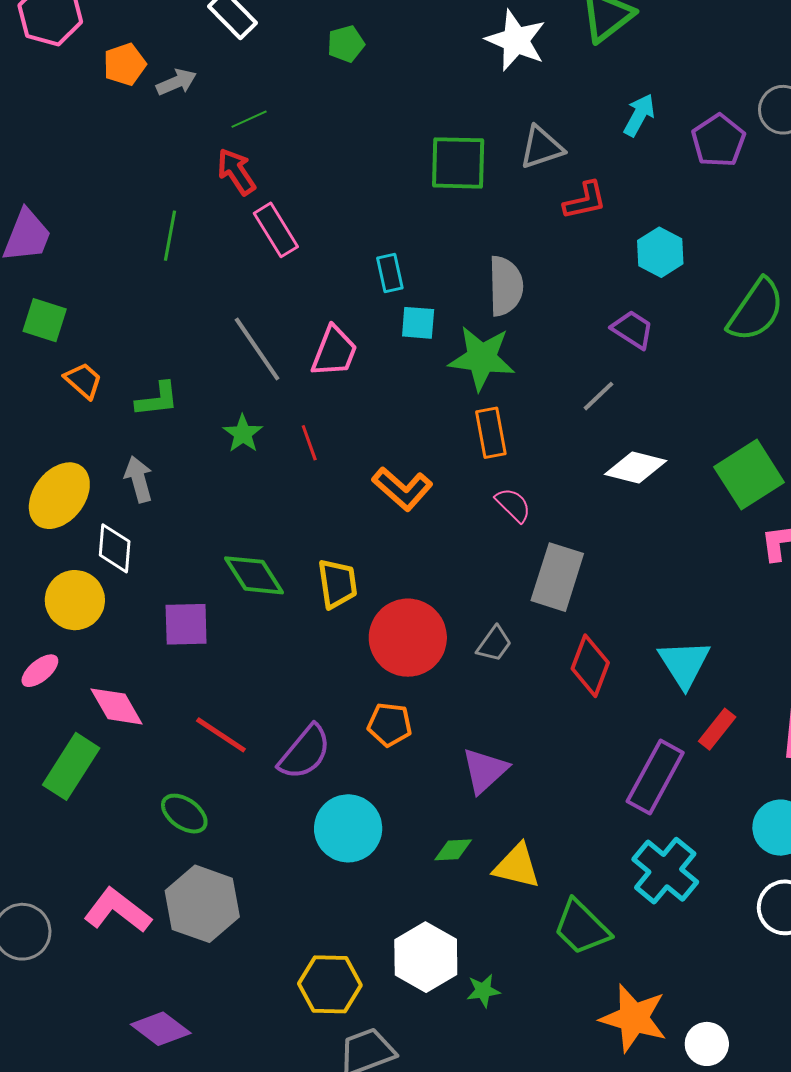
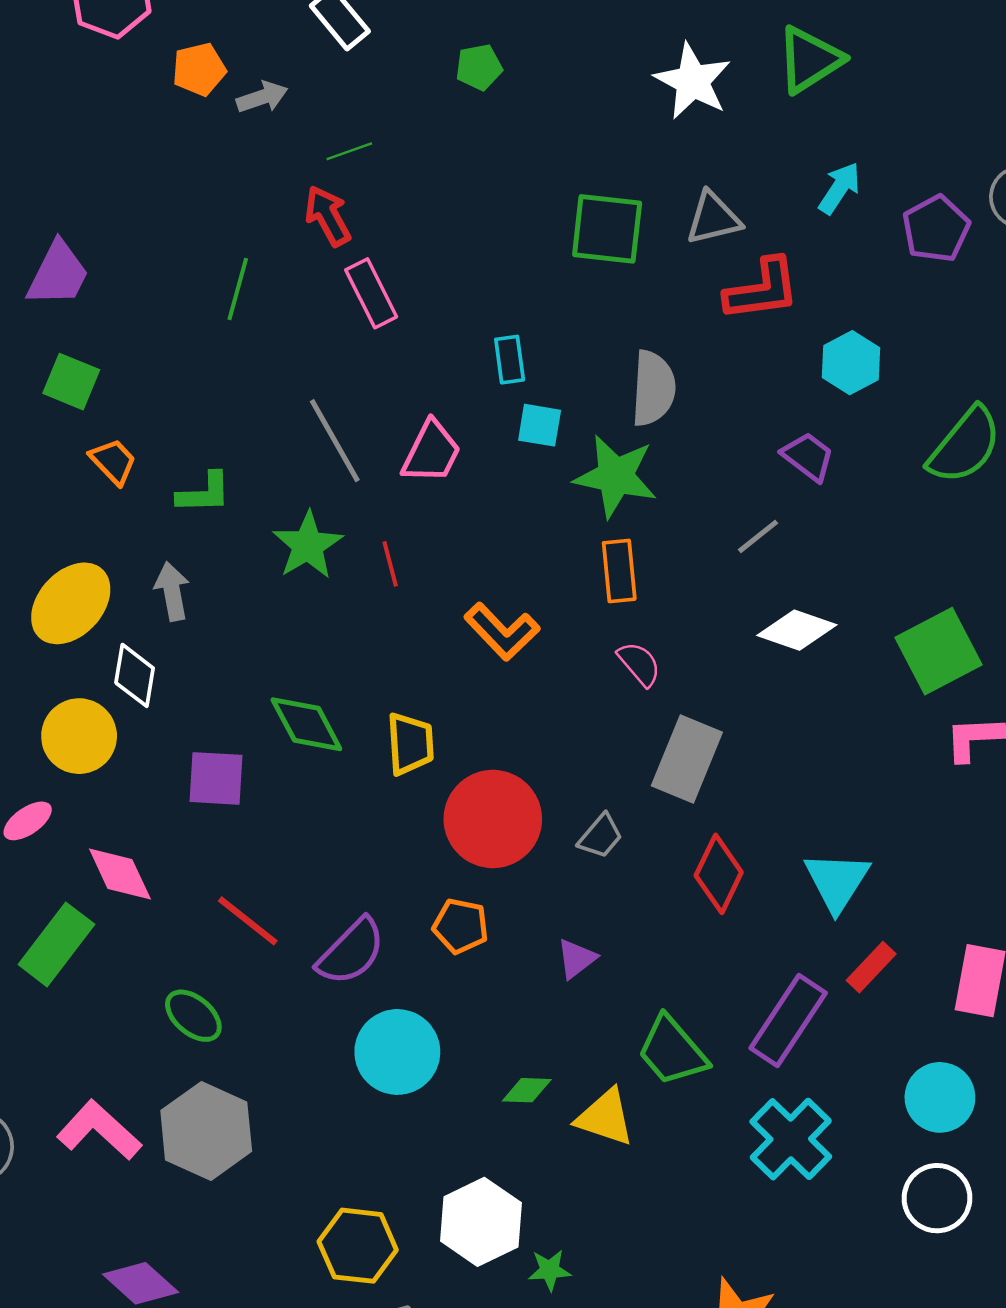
red L-shape: (585, 200) -> (762, 290), size x1.4
green star: (243, 434) -> (308, 545), size x1.4
purple triangle: (485, 770) -> (576, 959), moved, size x0.7
green trapezoid: (582, 927) -> (672, 1051), moved

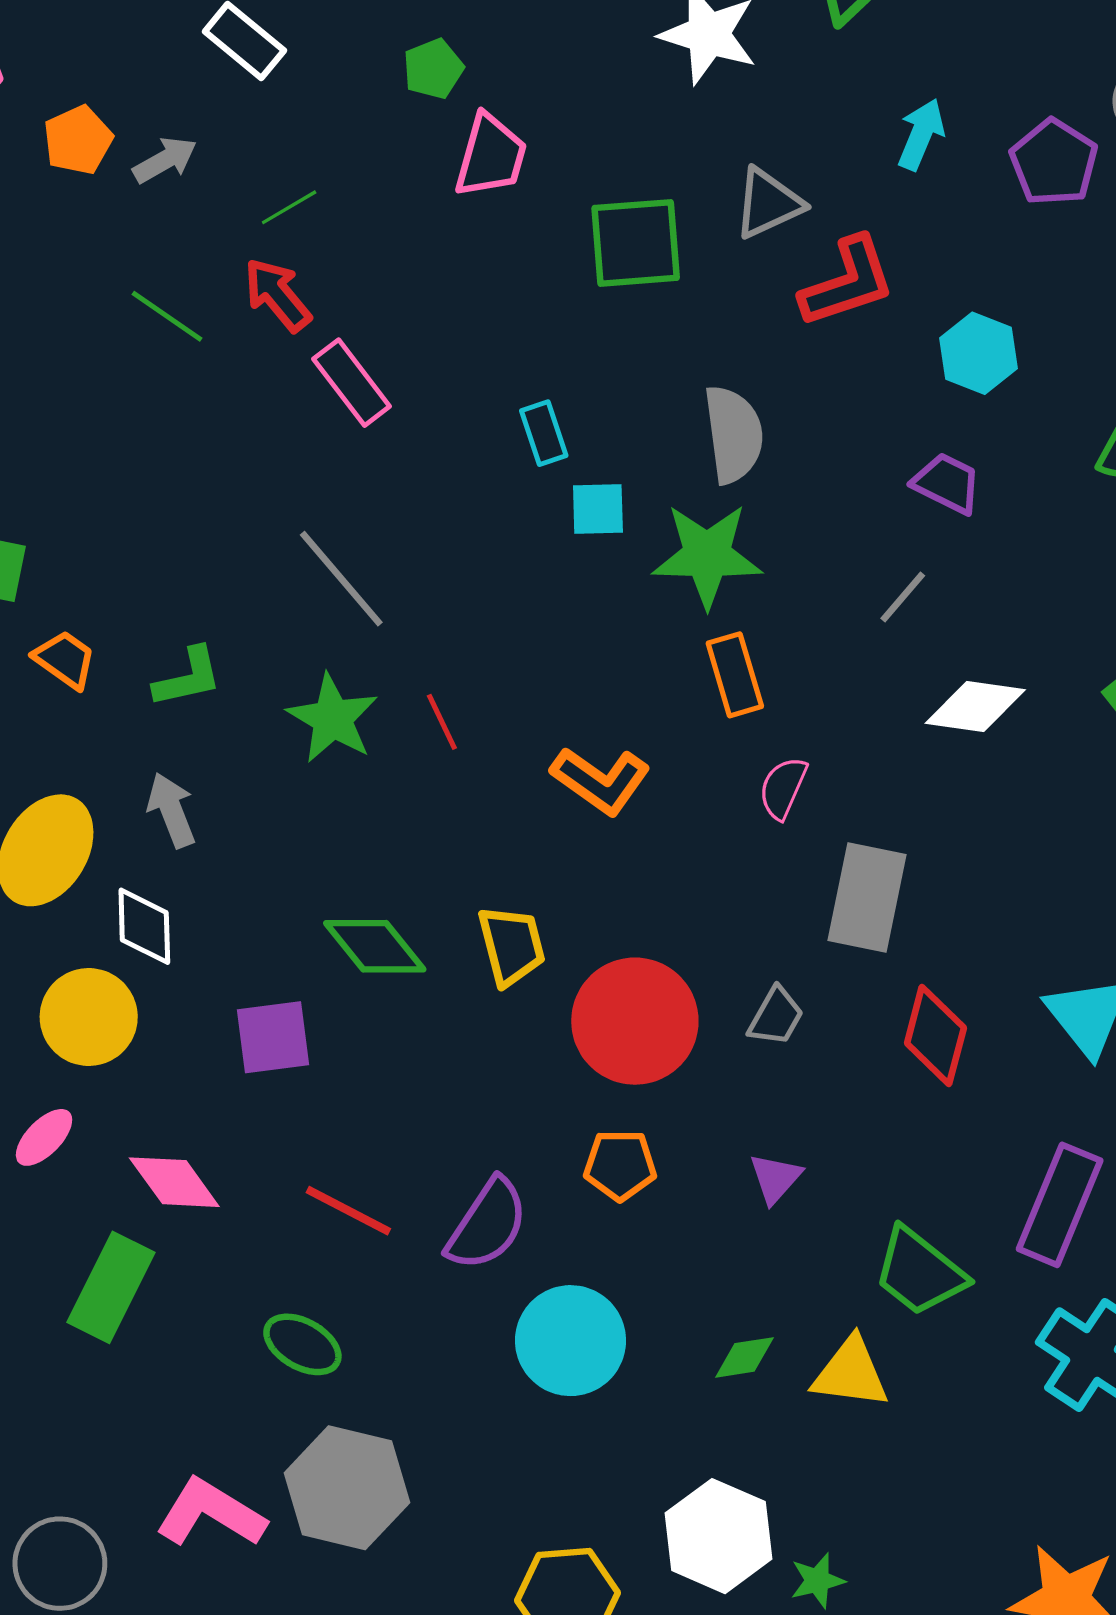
green line: (238, 289) -> (167, 316), moved, turned -60
pink trapezoid: (431, 452) -> (491, 156), moved
pink semicircle: (639, 664) -> (783, 788), turned -105

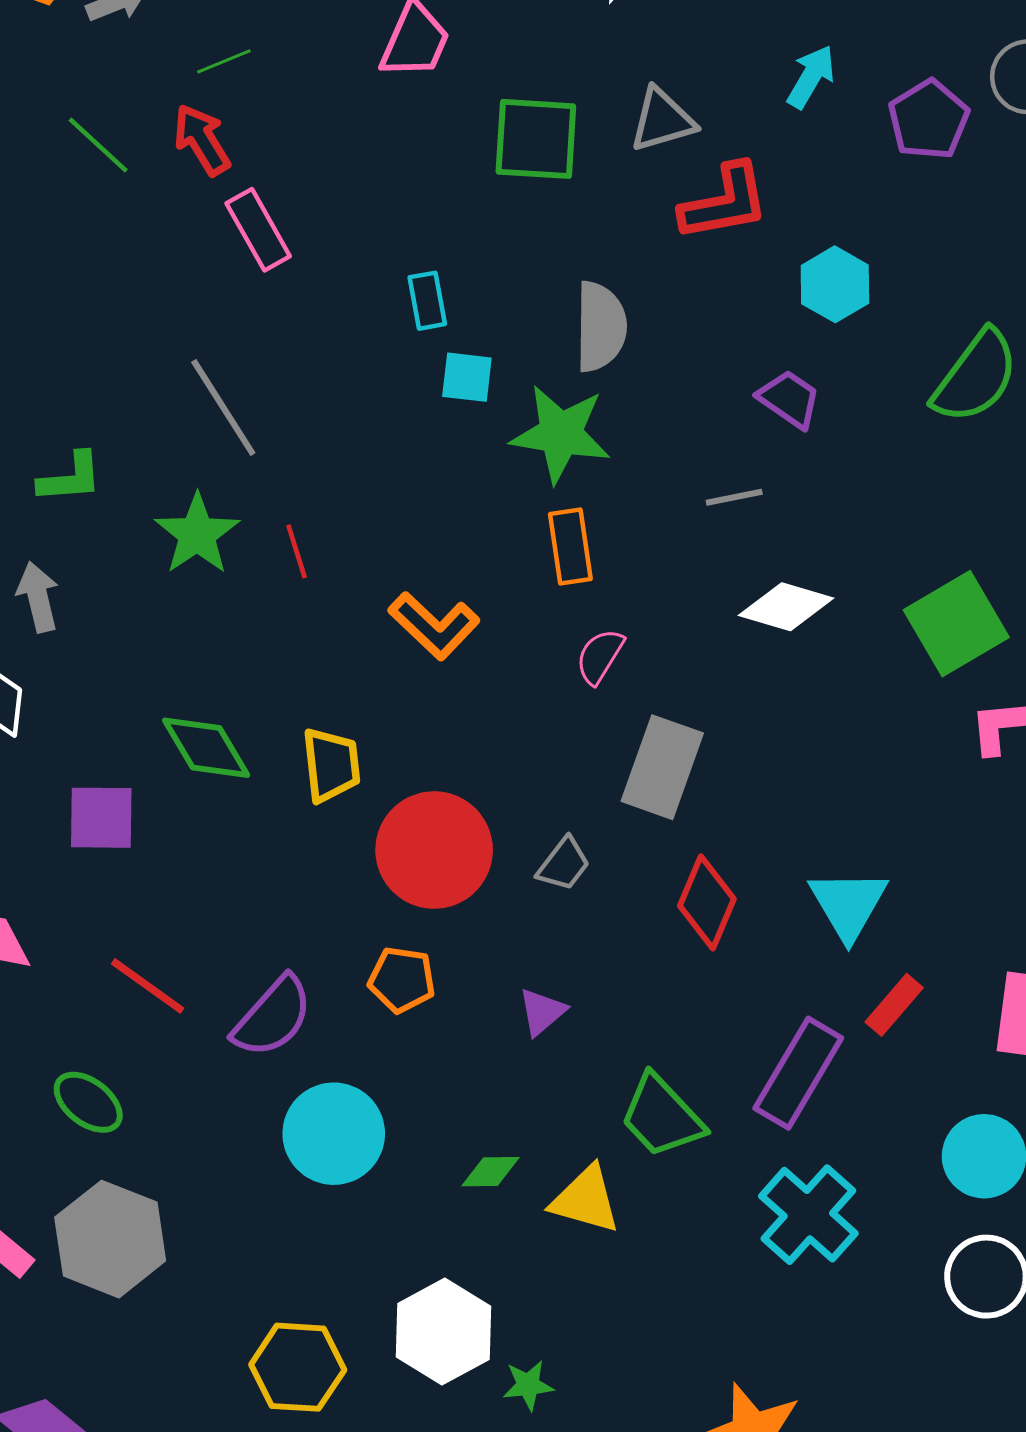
gray line: (903, 597) -> (734, 497), turned 30

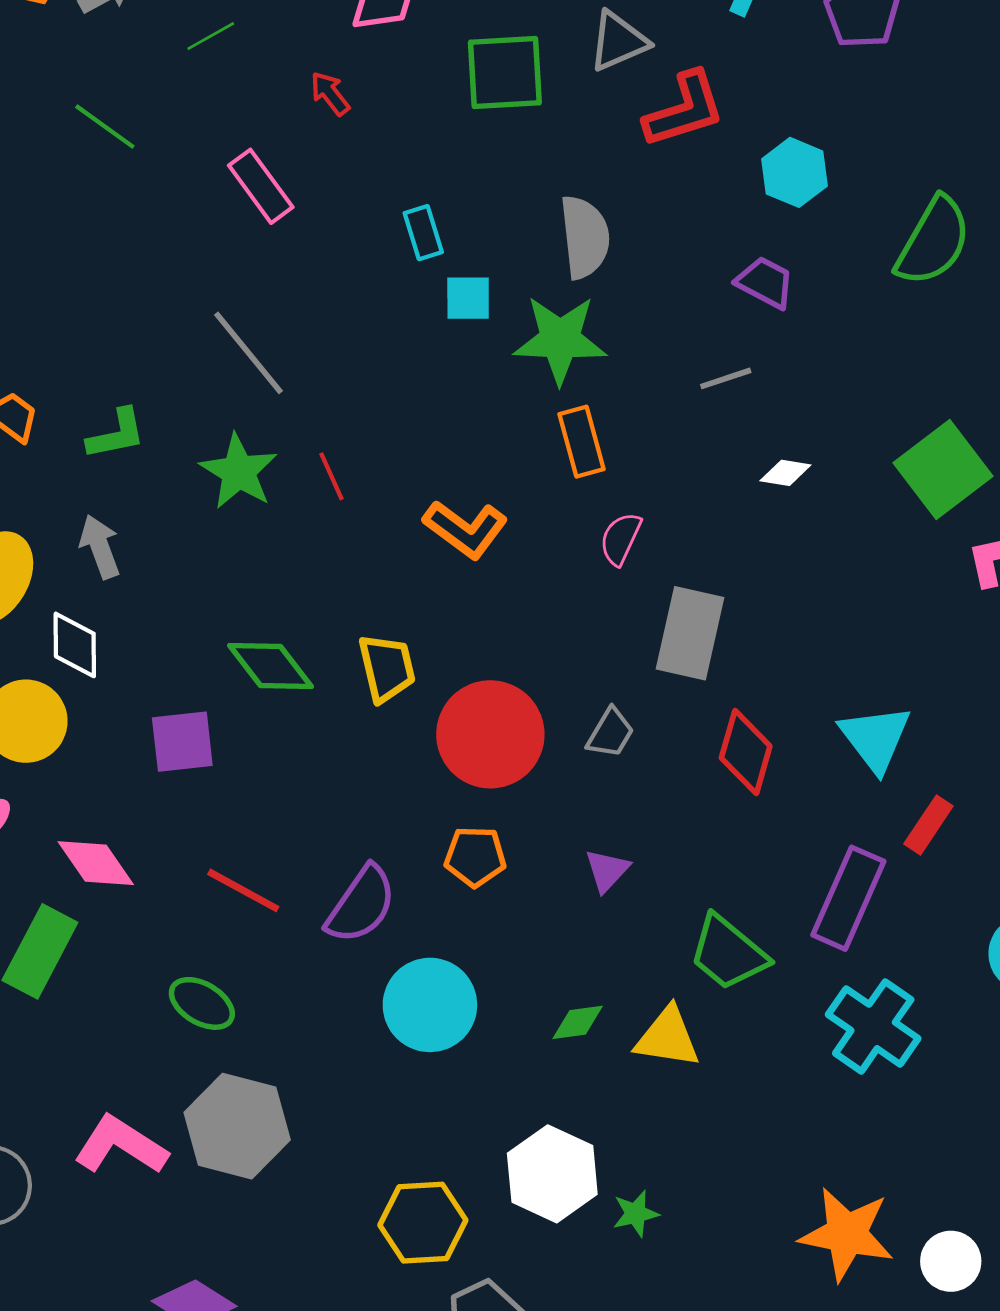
red arrow: (202, 140) -> (330, 94), moved, size x0.7
white diamond: (786, 607) -> (785, 473), size x0.6

